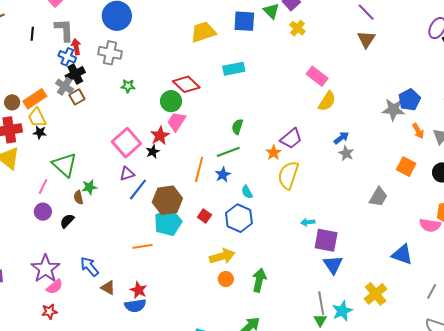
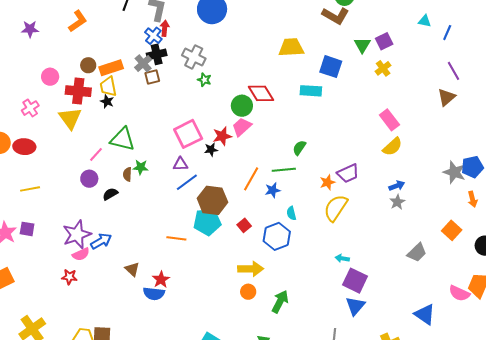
blue square: (244, 21) -> (331, 67), moved
gray cross: (110, 53) -> (194, 57), moved
green triangle: (65, 165) -> (123, 139), turned -44
blue arrow: (89, 267) -> (101, 241), moved, turned 85

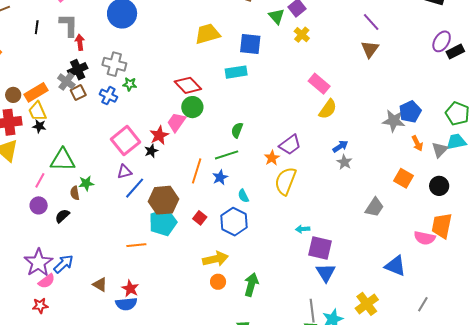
blue cross: (153, 36) -> (108, 96), moved
green circle: (242, 106) -> (192, 107), moved

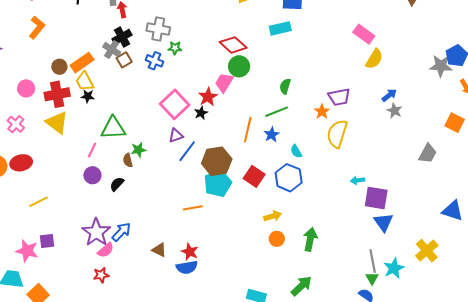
purple trapezoid: (290, 145) -> (339, 97), turned 30
red square: (200, 218) -> (254, 176), size x1.5
yellow arrow: (215, 259) -> (273, 216), size x0.7

